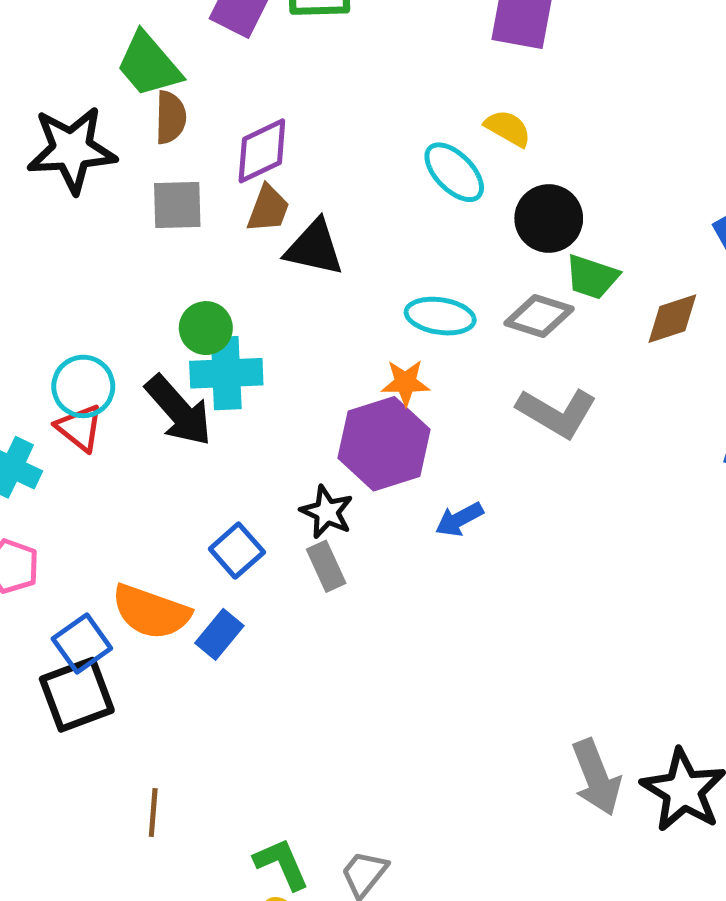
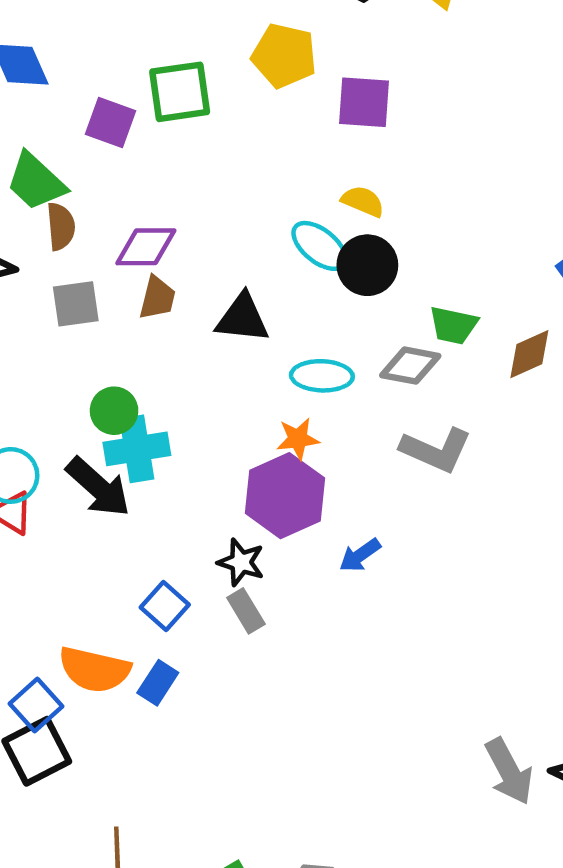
purple diamond: (262, 151) -> (146, 247), turned 32
black circle: (549, 218) -> (367, 265), moved
black triangle: (314, 248) -> (242, 318), moved

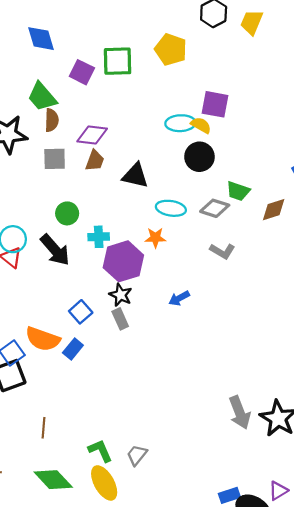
purple square: (364, 102) -> (215, 104), moved
cyan ellipse: (320, 246) -> (180, 123), moved, turned -48
cyan cross: (137, 449) -> (99, 237), moved, size x0.7
gray L-shape: (436, 450) -> (222, 251), size x0.7
purple hexagon: (285, 496) -> (123, 261), moved

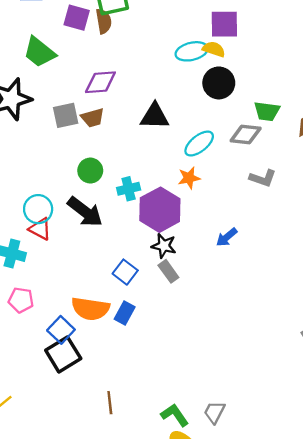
brown semicircle: (52, 120) -> (104, 21), moved
brown trapezoid: (95, 161) -> (93, 118), moved, turned 65
cyan ellipse: (171, 208) -> (199, 144), turned -36

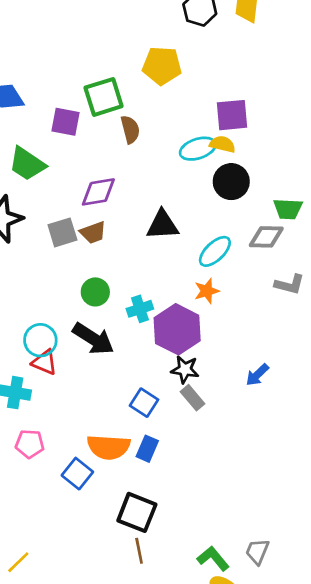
brown semicircle: (104, 21) -> (130, 129), moved
blue arrow: (227, 237) -> (257, 375), moved
black square: (63, 354) -> (137, 512), moved, turned -32

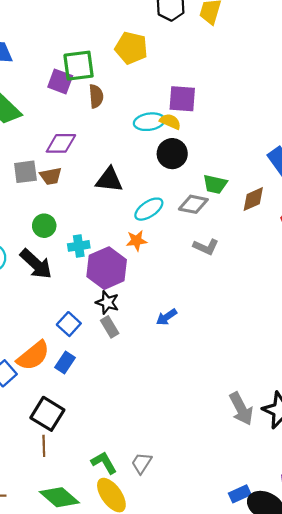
purple square: (66, 122) -> (60, 81), moved
orange semicircle: (109, 447) -> (33, 356), turned -52

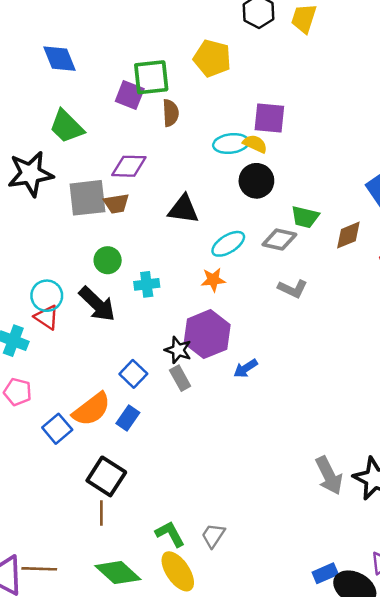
gray square: (25, 172) -> (87, 198), size x1.4
purple hexagon: (107, 268) -> (207, 334), moved

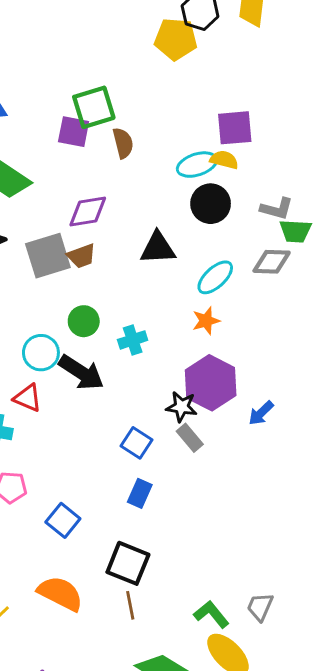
yellow pentagon: (212, 58) -> (176, 39), moved
black circle: (256, 181) -> (211, 204), moved
gray L-shape: (293, 289) -> (277, 209), moved
cyan circle: (47, 296) -> (41, 353), moved
orange semicircle: (92, 409) -> (60, 593), moved, turned -105

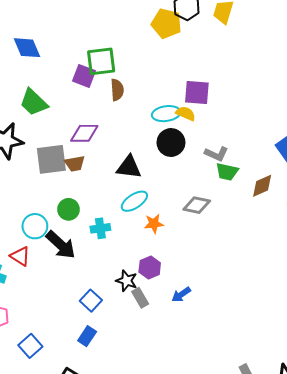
gray diamond: (272, 262) -> (197, 205), moved
cyan ellipse: (215, 277) -> (134, 201), moved
purple hexagon: (211, 383) -> (150, 267), size x0.6
gray rectangle: (190, 438) -> (140, 298), moved

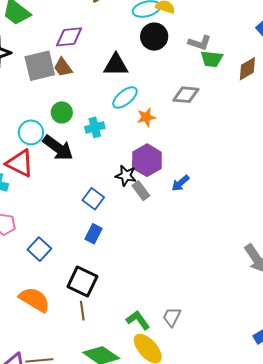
brown trapezoid: (75, 164) -> (63, 67), turned 70
red triangle: (20, 256) -> (20, 163), size x1.4
purple hexagon: (150, 267) -> (147, 160), size x1.4

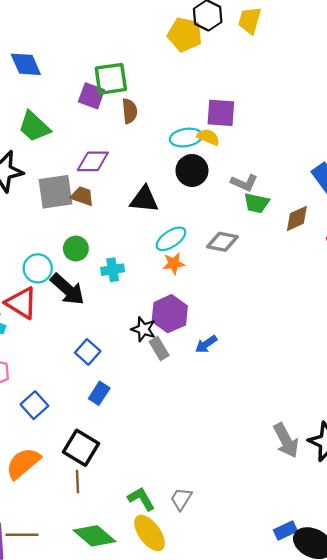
brown trapezoid: (63, 67) -> (82, 196), turned 140
cyan ellipse: (125, 97) -> (171, 239), moved
blue square: (93, 199) -> (88, 352), moved
orange semicircle: (34, 300) -> (23, 463), turned -76

